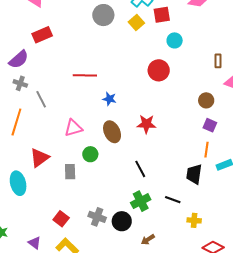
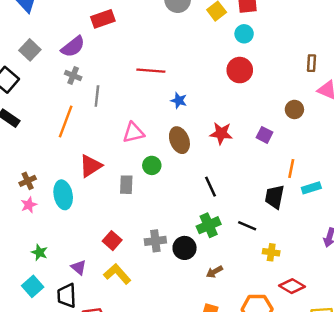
cyan circle: (175, 40) -> (244, 34), moved
gray line: (41, 99) -> (97, 96), turned 30
purple square: (210, 125) -> (264, 135), moved
gray cross: (97, 217) -> (155, 241), turned -30

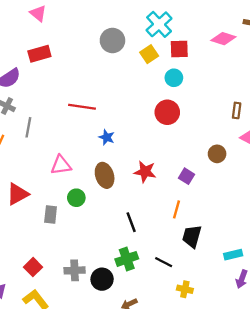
orange line: (291, 168) -> (176, 209), moved
cyan rectangle: (311, 188) -> (233, 255), moved

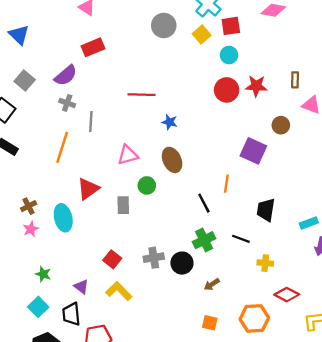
red star: (145, 172) -> (256, 86), moved
purple square: (186, 176) -> (253, 151), size x1.6
orange line: (176, 209) -> (226, 184), moved

